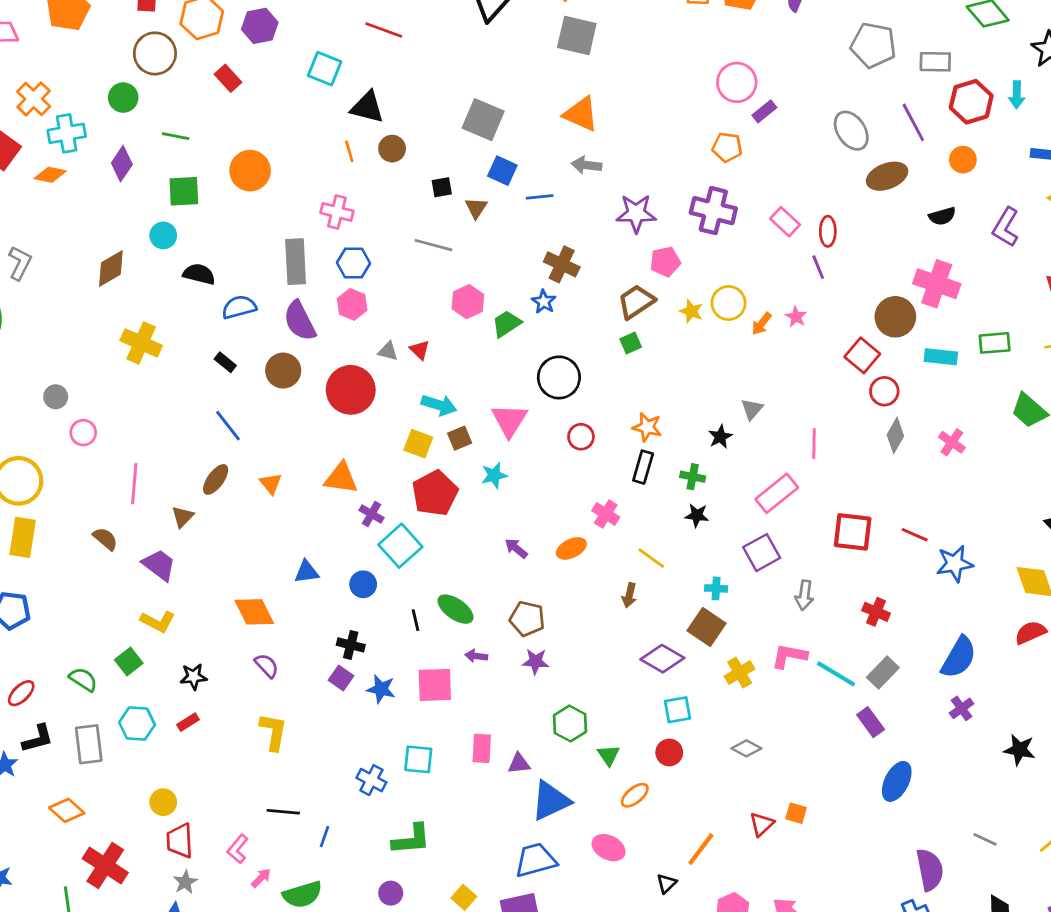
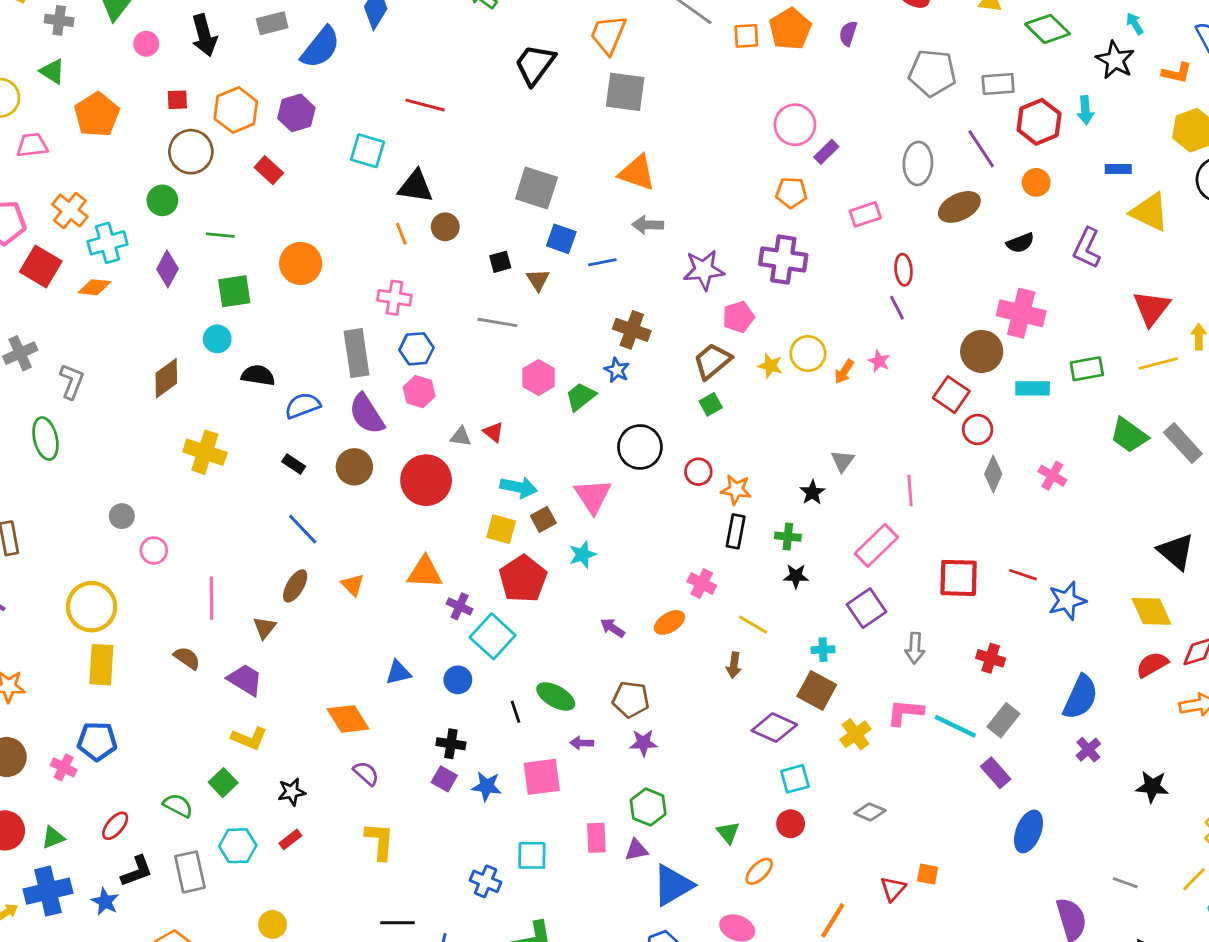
gray ellipse: (851, 131) -> (918, 163), turned 42
pink rectangle: (785, 222) -> (865, 214), moved, turned -56
red circle: (581, 437) -> (698, 472), moved
green hexagon: (570, 724) -> (648, 807), moved

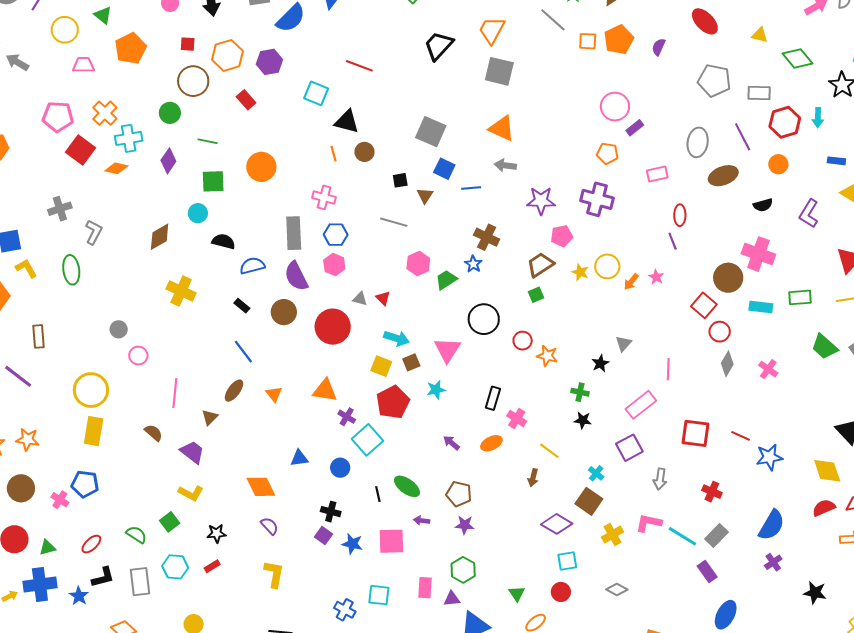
black rectangle: (736, 531) -> (493, 398), moved
cyan cross: (823, 650) -> (596, 473), turned 35

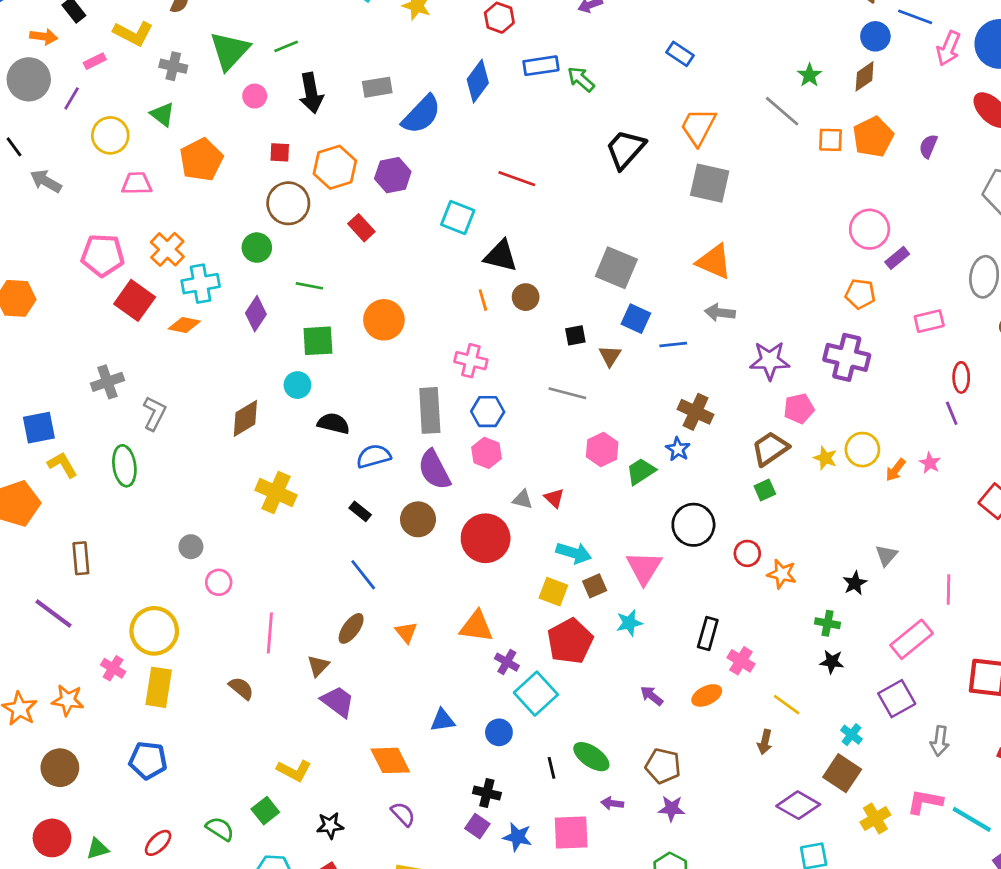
purple trapezoid: (192, 452) -> (338, 702), moved
pink cross: (60, 500) -> (113, 668), moved

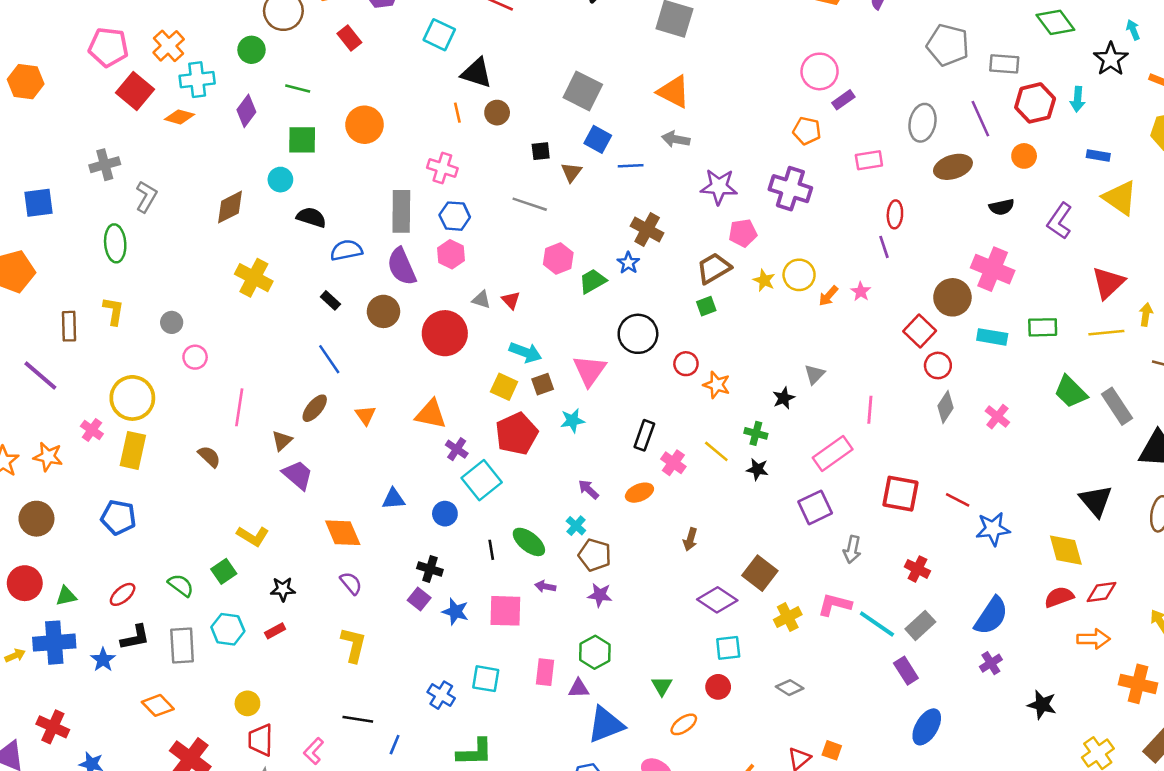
yellow L-shape: (62, 465) -> (114, 311), moved, turned 36
yellow line: (787, 705) -> (716, 451), moved
cyan cross: (852, 735) -> (576, 526), moved

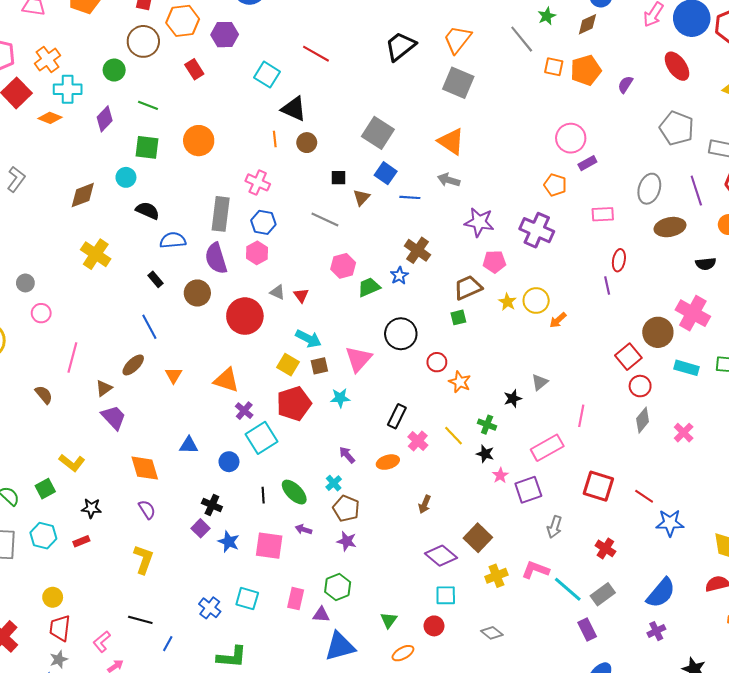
pink star: (861, 292) -> (500, 475), moved

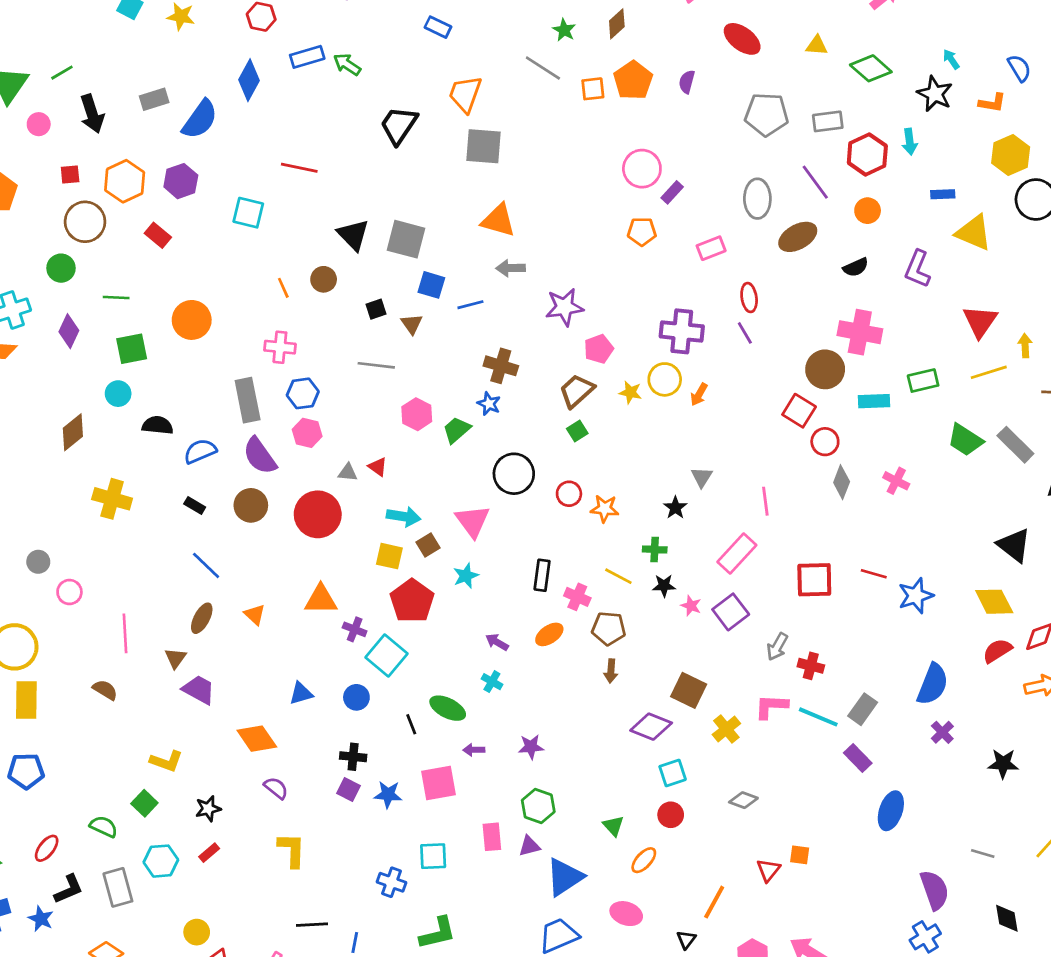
black triangle: (294, 109) -> (353, 235), moved, turned 40
purple cross: (537, 230) -> (682, 331), moved
brown pentagon: (346, 508) -> (609, 628), moved
gray arrow: (554, 527) -> (777, 647), turned 30
red cross: (605, 548) -> (811, 666), moved

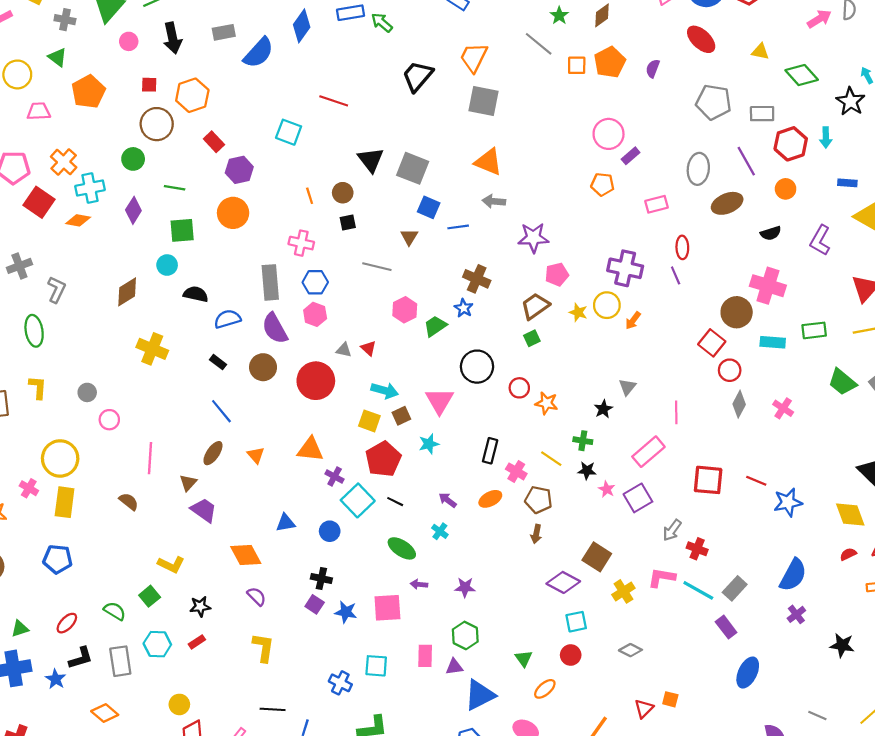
purple hexagon: (181, 181) -> (239, 170), moved
black square: (376, 309) -> (348, 223), moved
red semicircle: (997, 651) -> (848, 554), size x0.7
black line: (411, 724) -> (395, 502), moved, turned -49

